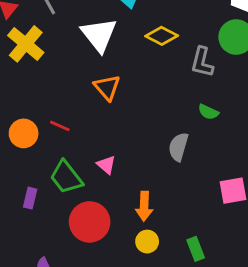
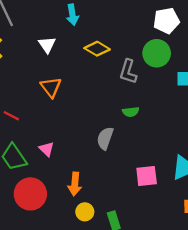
white triangle: (99, 35) -> (47, 45), size x0.6
green semicircle: (208, 112) -> (131, 112), turned -35
yellow circle: (147, 242) -> (85, 212), moved

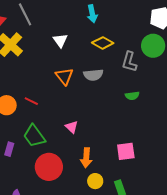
cyan arrow: (72, 15) -> (92, 14), moved
gray semicircle: (105, 138) -> (93, 75), moved, turned -114
pink triangle: (47, 149) -> (72, 127), moved
pink square: (147, 176) -> (126, 151), moved

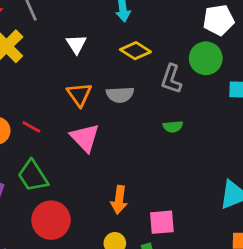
pink triangle: (72, 127) -> (85, 138), moved, size x1.6
pink square: (126, 151) -> (162, 222), moved
orange arrow: (86, 158) -> (119, 200), moved

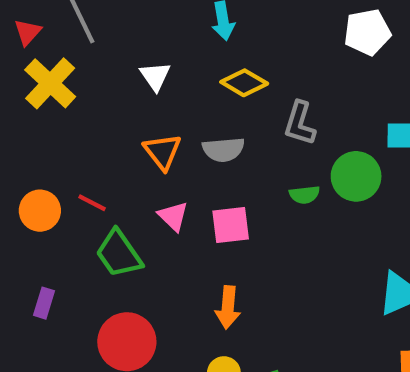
green circle: (206, 58) -> (356, 176), moved
pink triangle: (85, 138) -> (173, 216), size x0.7
green trapezoid: (33, 176) -> (119, 254), moved
pink square: (162, 222) -> (231, 225), moved

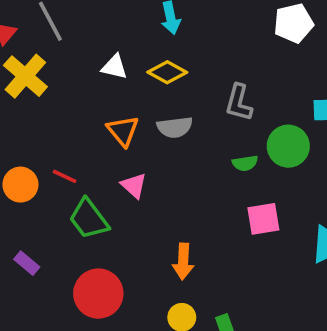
white triangle: (155, 76) -> (114, 67), turned -40
yellow diamond: (244, 83) -> (167, 72), moved
pink square: (231, 225) -> (263, 219), moved
purple rectangle: (44, 303) -> (27, 263), turned -65

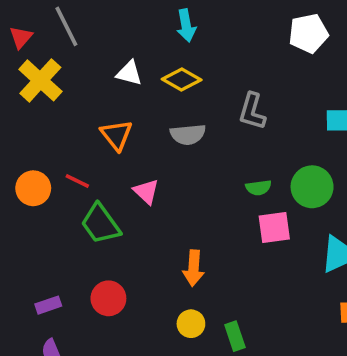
orange triangle: (123, 131) -> (116, 135), moved
green circle: (288, 146) -> (312, 187), moved
green semicircle: (245, 163) -> (258, 188), moved
purple rectangle: (27, 263) -> (48, 305), moved, turned -60
red circle: (98, 294) -> (108, 298), size x0.7

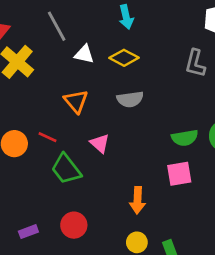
gray line: (66, 26) -> (57, 26), moved
gray L-shape: (252, 111) -> (195, 63), moved
green semicircle: (258, 188) -> (185, 138), size x1.4
pink square: (274, 227) -> (179, 174), moved

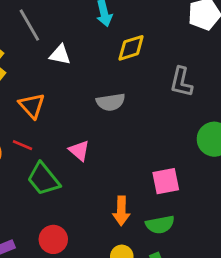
yellow diamond: (124, 58) -> (131, 48), moved, turned -44
gray L-shape: (195, 63) -> (181, 82), moved
orange triangle: (76, 101) -> (32, 106), moved
green semicircle: (185, 138) -> (160, 225), moved

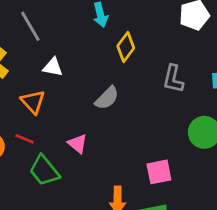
yellow diamond: (131, 48) -> (126, 47), turned -36
white triangle: (60, 55) -> (53, 67), moved
gray semicircle: (111, 102) -> (107, 98), turned -36

